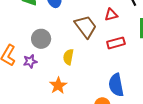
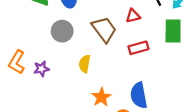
gray circle: (41, 39) -> (62, 31), moved
orange star: (58, 86) -> (101, 97), moved

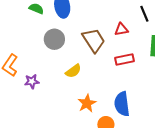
yellow semicircle: (85, 64) -> (73, 71), turned -140
purple star: (41, 69) -> (32, 81), moved

